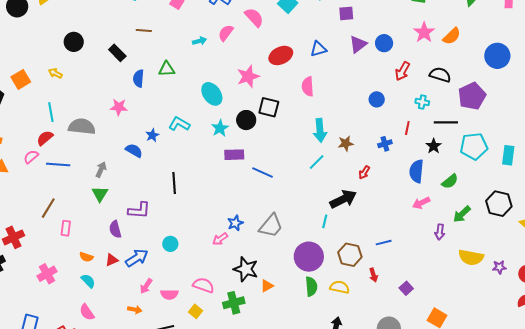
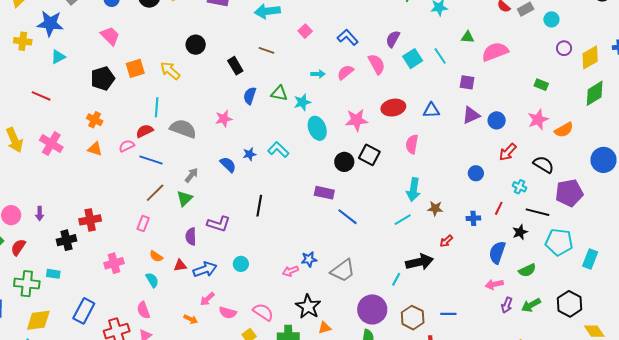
yellow arrow: (55, 73) -> (170, 71), size x1.5
pink star: (119, 107) -> (224, 119), turned -30
cyan star: (220, 128) -> (302, 102), moved
brown line: (48, 208) -> (155, 193), moved
purple arrow: (440, 232) -> (507, 305), moved

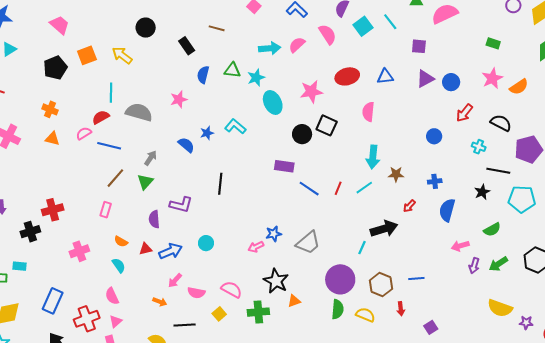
cyan arrow: (318, 74) -> (270, 48), size x1.5
red line: (499, 208) -> (338, 188), moved
blue semicircle: (497, 252) -> (447, 210), moved

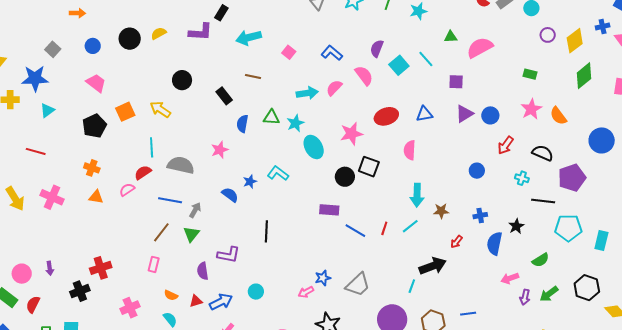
orange semicircle: (519, 87) -> (558, 116), turned 90
blue line: (109, 146) -> (170, 200), moved
black star: (482, 192) -> (516, 226), moved

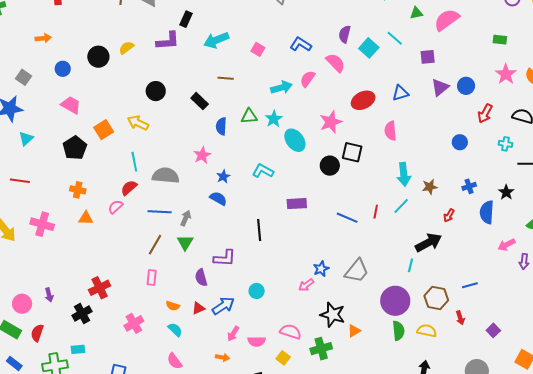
blue star: (250, 182) -> (223, 176), moved
purple rectangle: (329, 210) -> (297, 204), moved

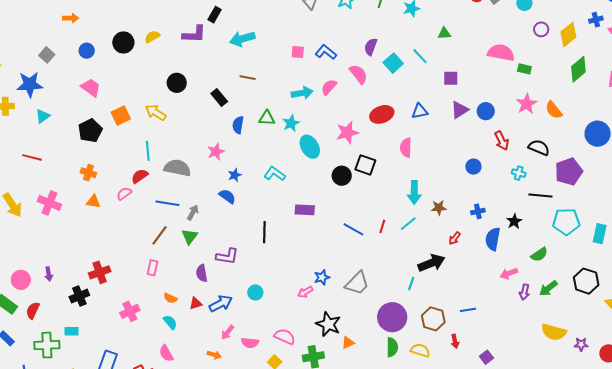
pink semicircle: (447, 20) -> (501, 53), moved, turned 40
pink square: (258, 49) -> (298, 52), moved, turned -32
red arrow: (485, 113) -> (502, 141), turned -60

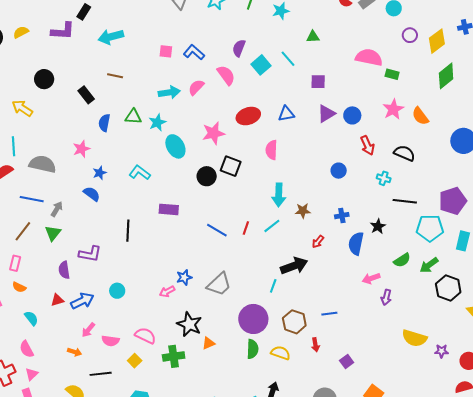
purple pentagon: (569, 172) -> (453, 201), moved
green arrow: (548, 288) -> (429, 265), moved
orange semicircle: (170, 298) -> (19, 287), moved

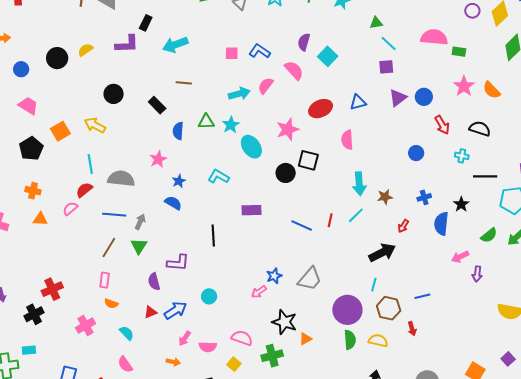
cyan line: (288, 59) -> (389, 43), moved
cyan line: (273, 286) -> (374, 285), moved
purple square: (347, 362) -> (508, 359), moved

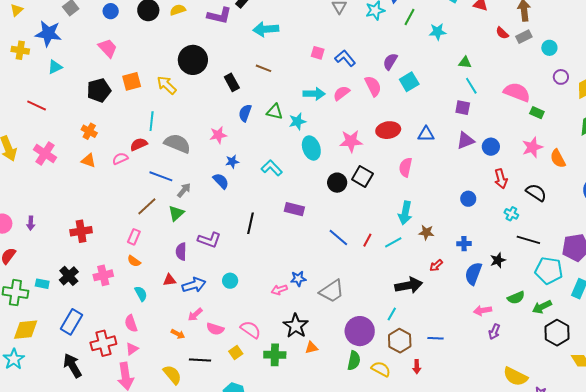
black circle: (114, 94) -> (193, 60), size x1.5
black cross: (34, 314) -> (69, 276), moved, turned -30

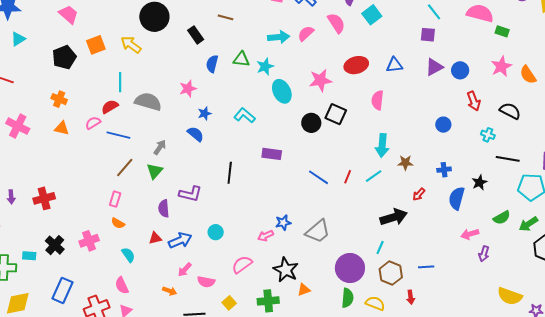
blue line: (161, 176) -> (118, 135), moved
red cross: (81, 231) -> (44, 198), moved
pink semicircle: (251, 330) -> (242, 265), moved, turned -65

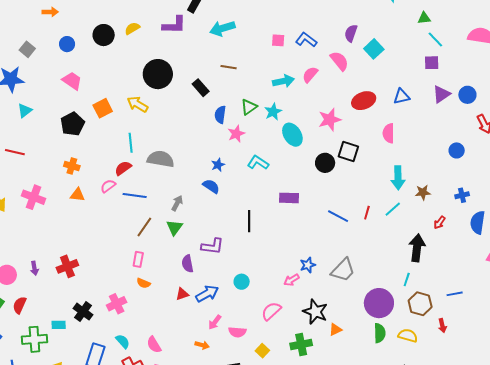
green triangle: (241, 59) -> (249, 107), turned -36
pink star: (188, 89) -> (236, 134), moved
black arrow: (394, 217) -> (417, 248), turned -60
cyan semicircle: (128, 255) -> (123, 341), moved

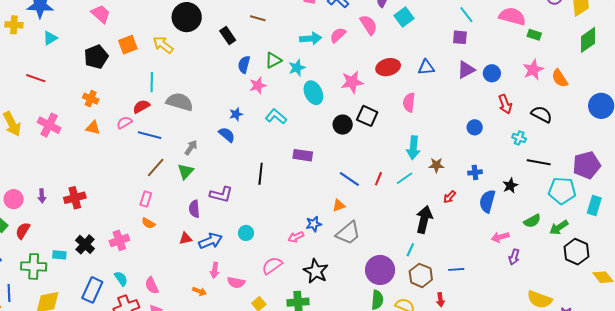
pink arrow: (215, 322) -> (215, 270), turned -35
orange triangle: (335, 330) -> (339, 205), moved

